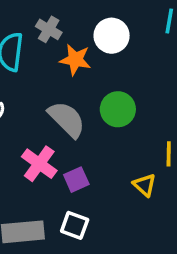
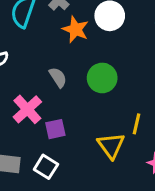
gray semicircle: (67, 119) -> (58, 77), size x0.6
yellow triangle: (145, 185) -> (111, 146), size x1.4

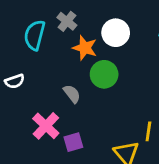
green circle: (102, 78) -> (104, 74), moved

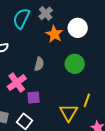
green circle: (104, 74) -> (75, 64), moved
gray semicircle: (72, 94) -> (39, 64), turned 40

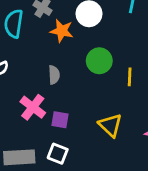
purple square: (34, 98) -> (60, 120), turned 32
yellow line: (87, 100) -> (130, 77), moved

